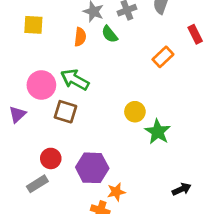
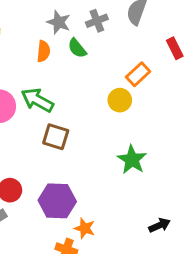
brown square: (65, 112) -> (56, 137), moved
yellow circle: (135, 112) -> (120, 100), moved
orange star: (116, 192) -> (85, 228), turned 30

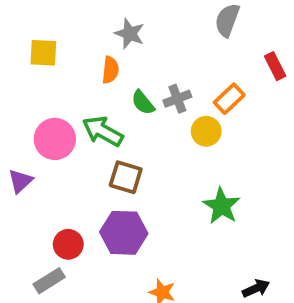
gray cross: (97, 21) -> (177, 99), moved
green semicircle: (77, 48) -> (143, 103), moved
purple hexagon: (57, 201) -> (124, 233), moved

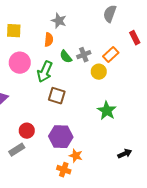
green arrow: (103, 131) -> (45, 72), turned -95
pink circle: (55, 139) -> (20, 63), moved
purple hexagon: (124, 233) -> (61, 137), moved

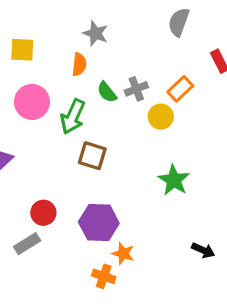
black arrow: (125, 154) -> (203, 250), turned 48

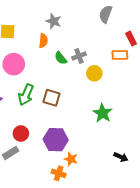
orange rectangle: (180, 89) -> (120, 55), moved, turned 42
green arrow: (73, 117) -> (26, 95), moved

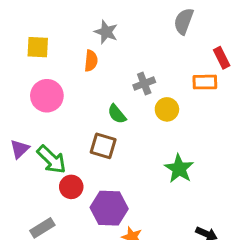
green semicircle: (61, 58) -> (117, 114), moved
green arrow: (26, 95) -> (51, 160), moved, turned -70
red circle: (21, 134) -> (71, 187), moved

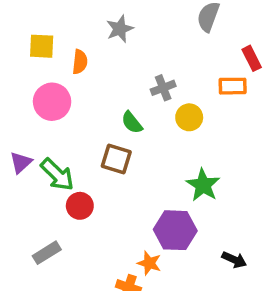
gray star: (106, 32) -> (120, 29), turned 30
orange semicircle: (91, 61) -> (80, 62), moved
purple hexagon: (109, 208) -> (175, 230), moved

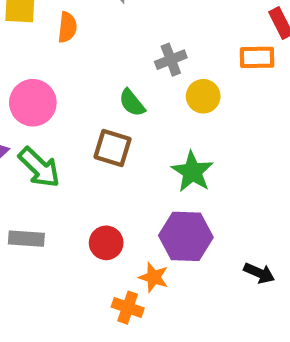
pink circle: (52, 102) -> (33, 103), moved
green star: (203, 185) -> (192, 172), moved
red circle: (80, 206) -> (106, 243), moved
gray rectangle: (47, 253) -> (26, 239), moved, turned 36

